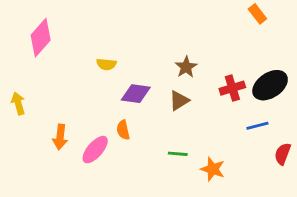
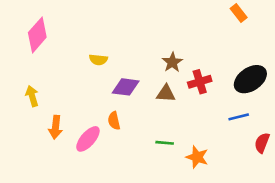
red cross: (232, 88) -> (200, 82), moved
brown triangle: (179, 101) -> (166, 93), turned 36
yellow arrow: (18, 103) -> (32, 96), moved

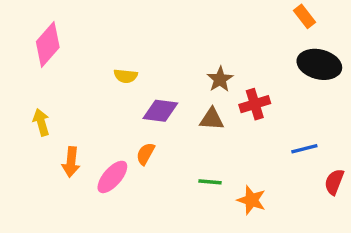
black ellipse: (250, 79) -> (319, 64), moved, turned 48
orange semicircle: (114, 121) -> (145, 154), turned 42

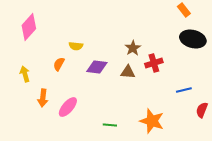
orange semicircle: (145, 154) -> (59, 64), moved
green line: (210, 182) -> (110, 125), moved
orange star: (251, 200) -> (152, 121), size x1.4

